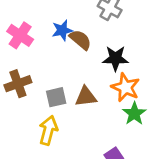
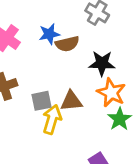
brown semicircle: (80, 40) -> (67, 44), turned 125
yellow arrow: (48, 130) -> (52, 119), moved

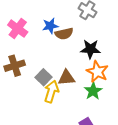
gray square: (42, 101) -> (44, 77), turned -35
green star: (120, 119) -> (93, 91), moved

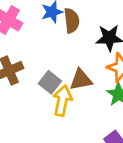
brown semicircle: (64, 34) -> (72, 21), turned -78

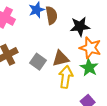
yellow arrow: (62, 101) -> (66, 77), moved

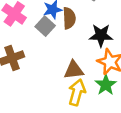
gray square: (38, 62) -> (45, 26), moved

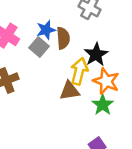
black star: (101, 35) -> (96, 55), turned -30
yellow arrow: (77, 92) -> (79, 71), moved

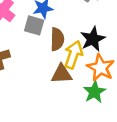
brown semicircle: (63, 38) -> (57, 39), moved
gray square: (39, 47) -> (34, 25), turned -30

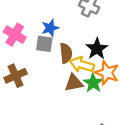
yellow arrow: (73, 55) -> (82, 65), turned -85
green star: (95, 92) -> (93, 83), moved

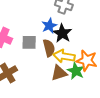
blue star: (50, 28) -> (49, 26), moved
black star: (97, 49) -> (62, 33), moved

